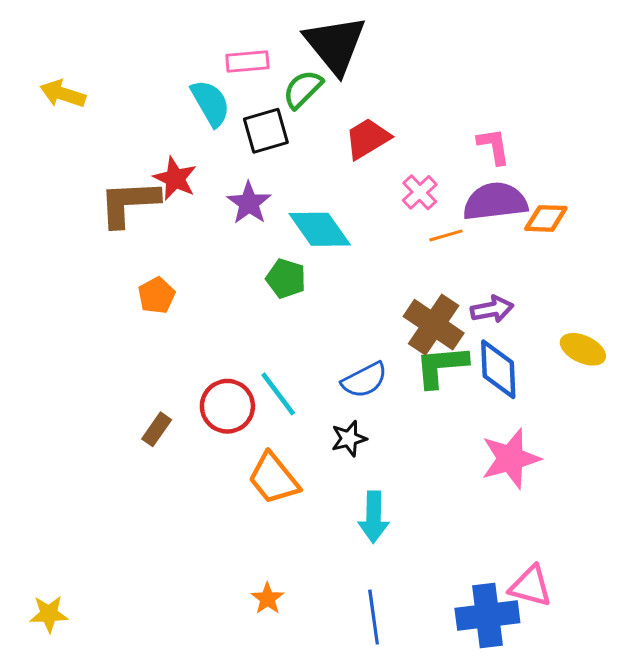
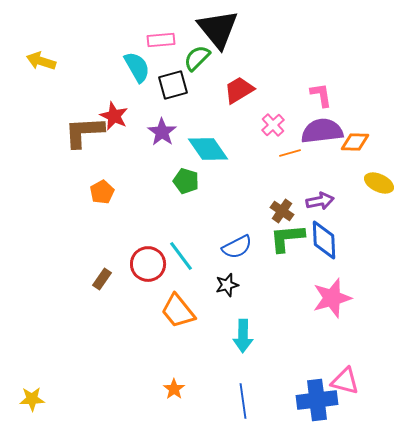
brown cross: (434, 325) -> (282, 211), size x0.6
yellow ellipse: (583, 349) -> (379, 183), moved

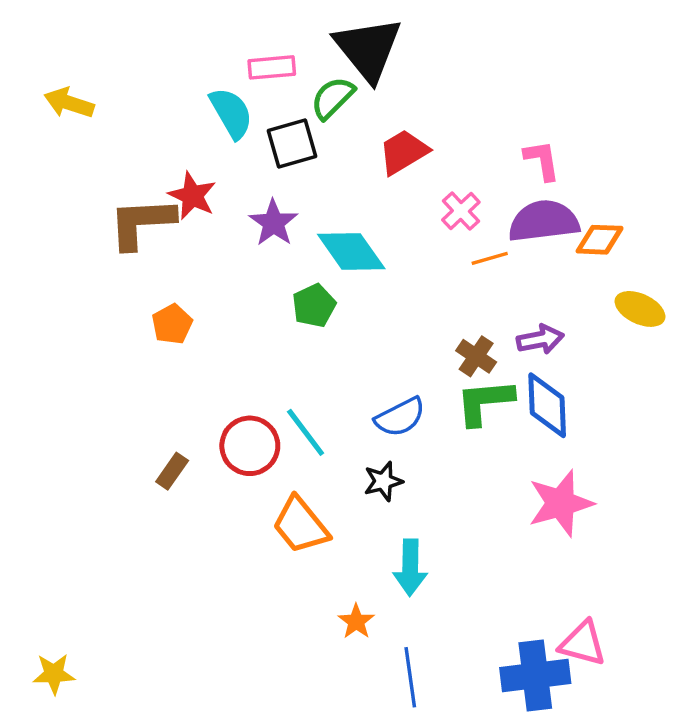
green pentagon: (186, 181) -> (314, 306), turned 30
orange star: (174, 389) -> (356, 621), moved

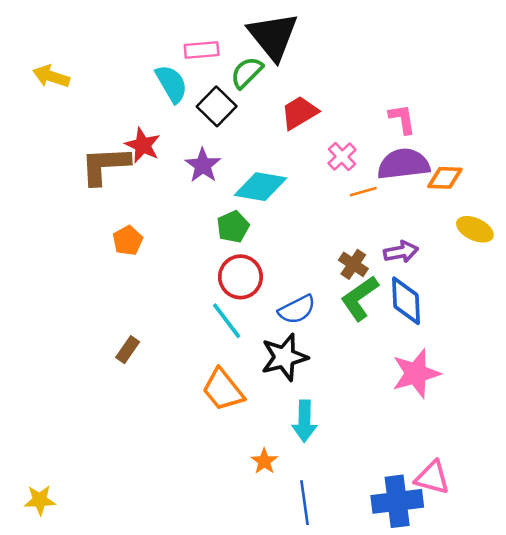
black square: (292, 143) -> (217, 106), turned -30
cyan diamond: (351, 252) -> (261, 187), turned -45
green L-shape: (485, 402) -> (360, 298), turned -30
red circle: (250, 446) -> (240, 277), moved
black star: (383, 481) -> (284, 357), size x1.6

